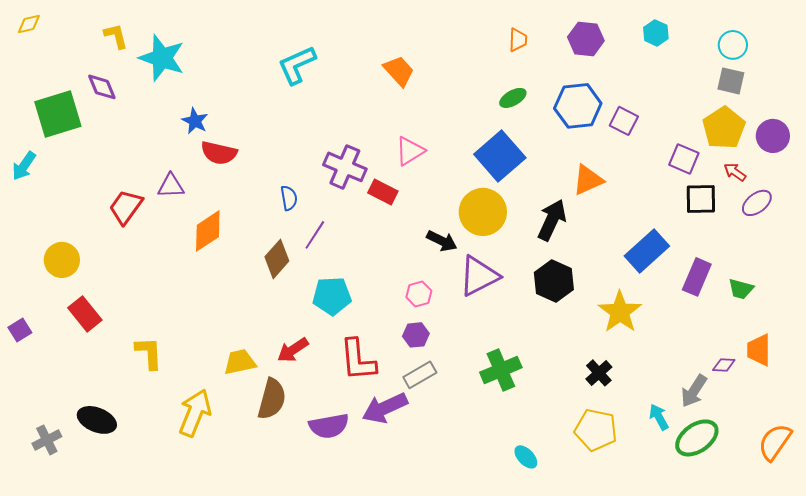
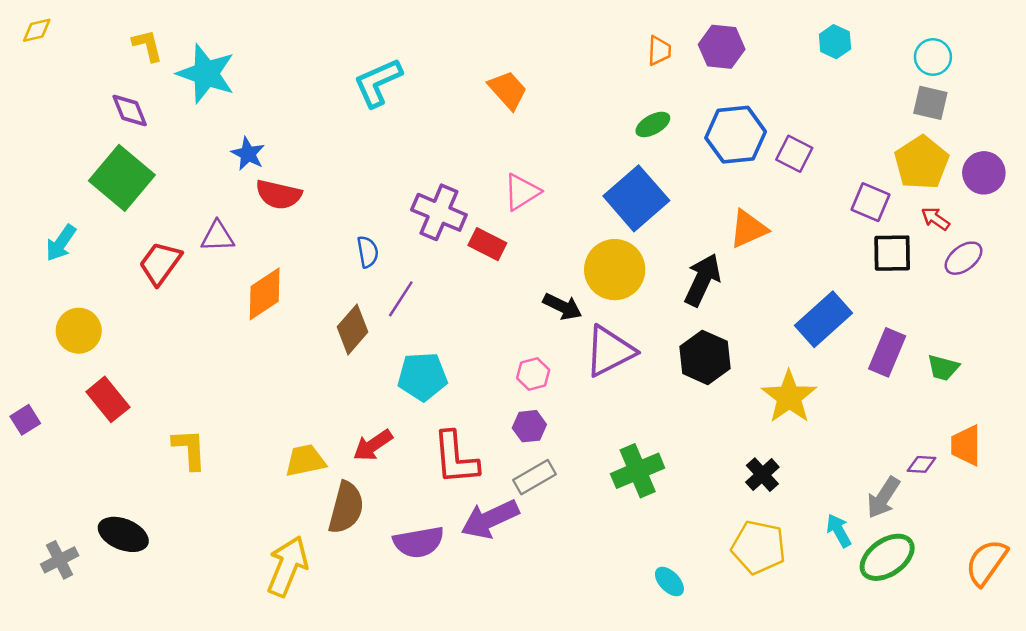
purple hexagon: (586, 39) -> (722, 47), moved
green square: (58, 114) -> (122, 178), moved, turned -33
cyan arrow: (24, 166) -> (61, 243), moved
yellow arrow: (195, 413) -> (287, 566), moved

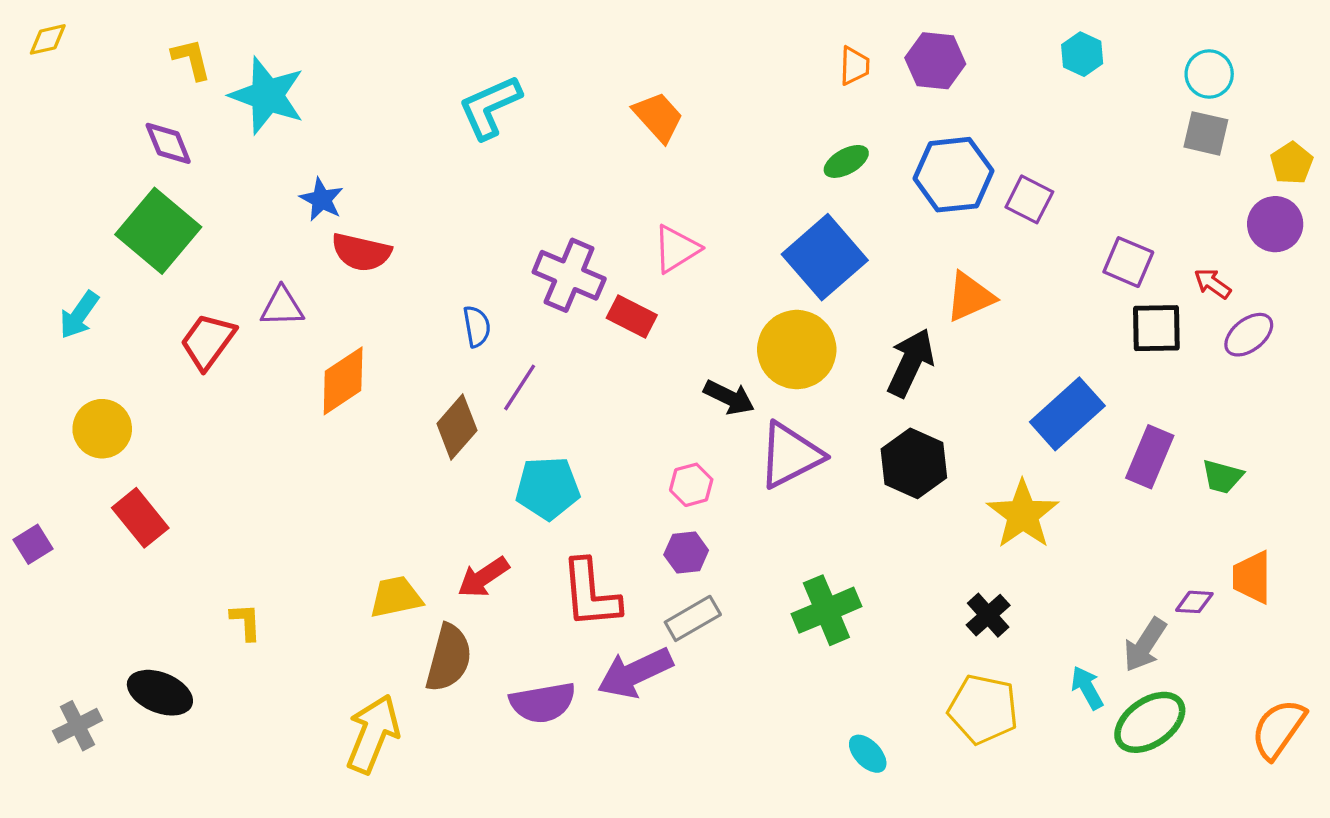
yellow pentagon: (921, 163) -> (1292, 163), moved, size x0.6
yellow L-shape: (189, 449) -> (246, 622), moved, size x0.7

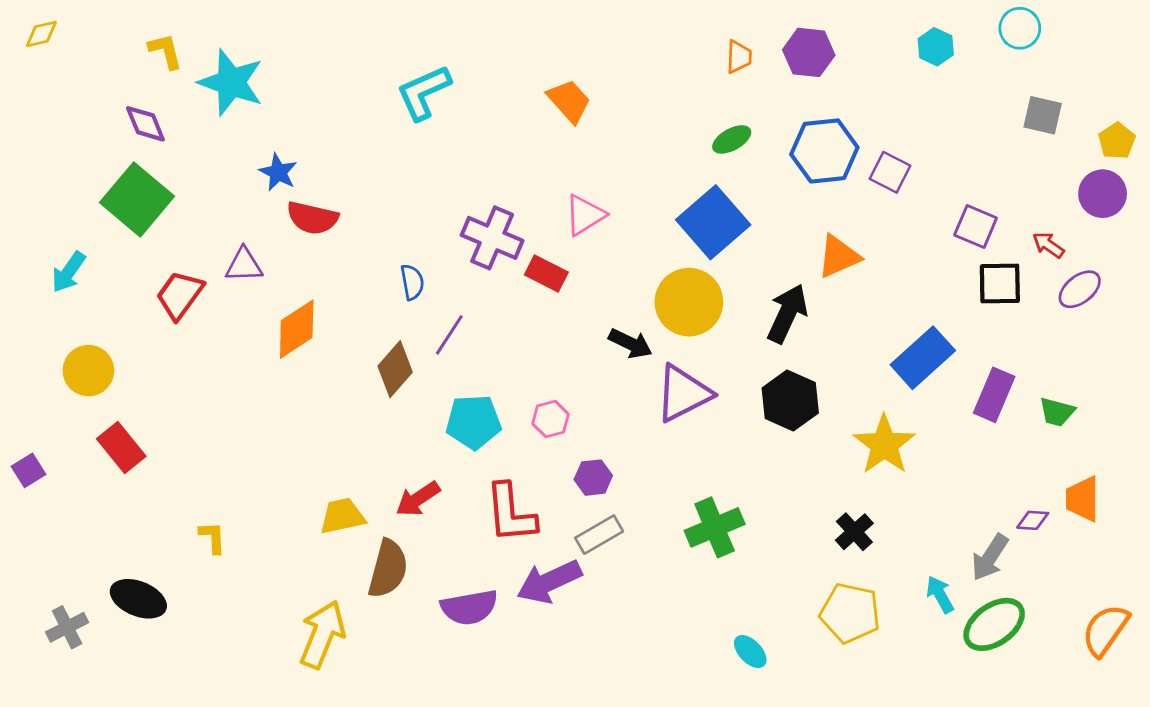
cyan circle: (1209, 74) -> (1020, 28), moved
pink hexagon: (691, 485) -> (551, 419), moved

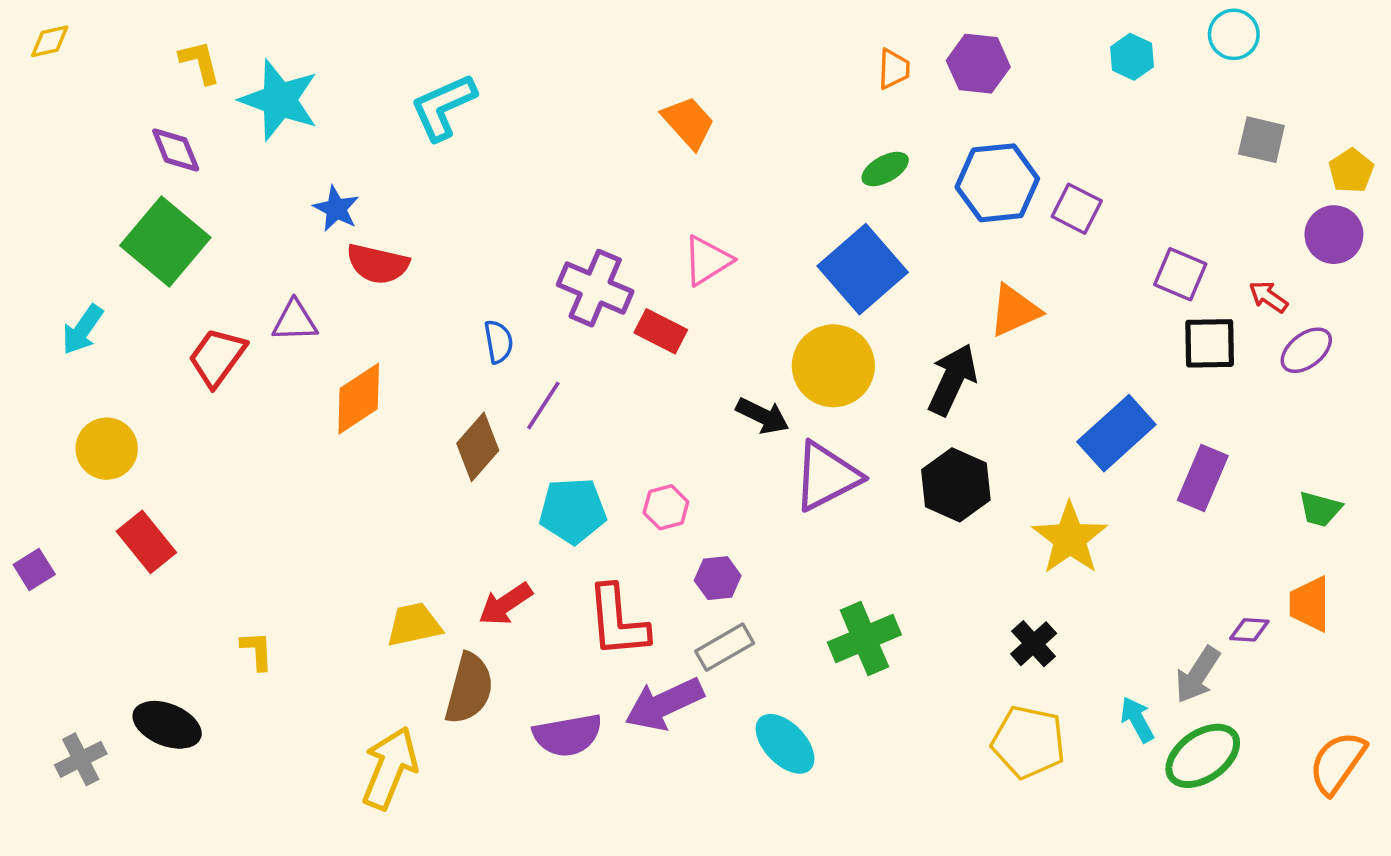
cyan L-shape: (424, 92) -> (443, 107), moved
green trapezoid: (1057, 412) -> (1320, 509), moved
cyan ellipse: (750, 652) -> (785, 744), moved, size x1.5

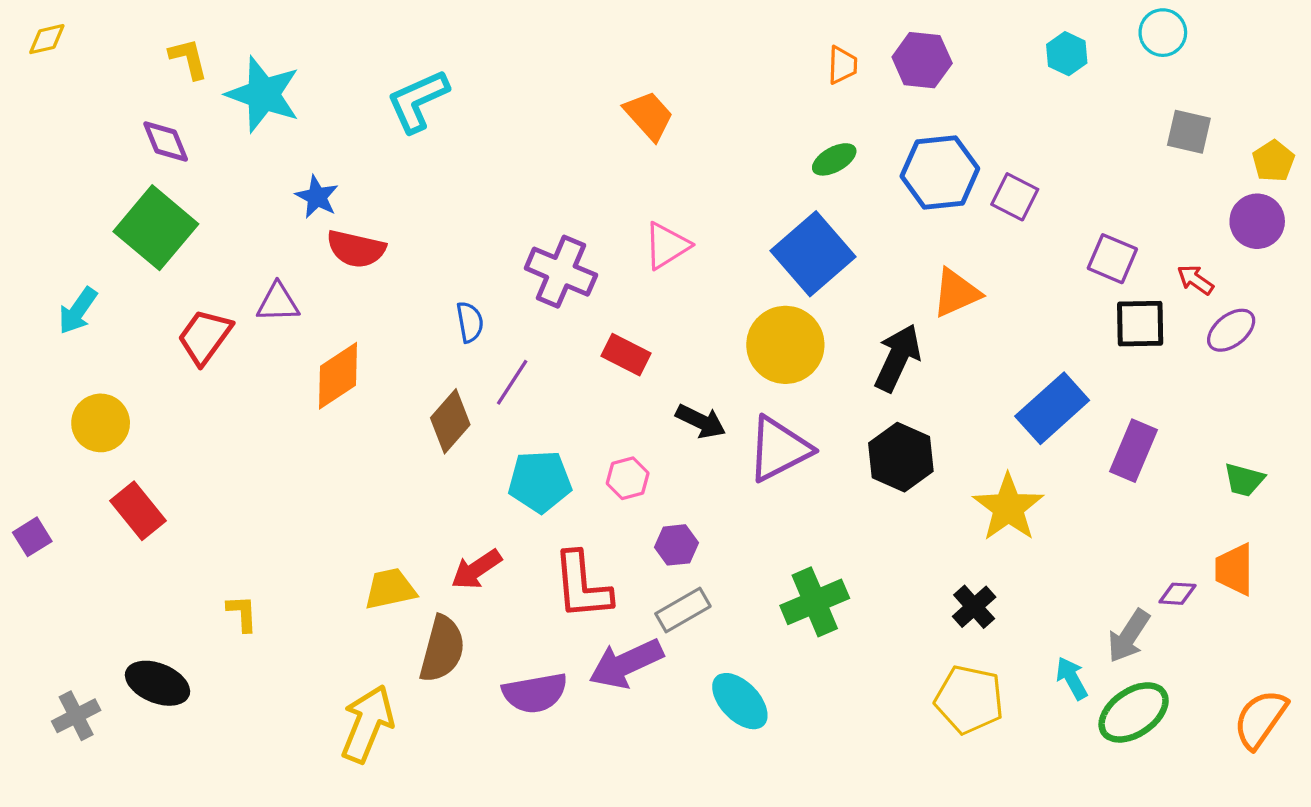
red rectangle: (661, 331) -> (626, 355), moved
black arrow: (763, 416) -> (701, 421), moved

